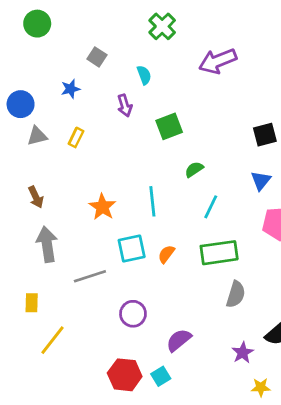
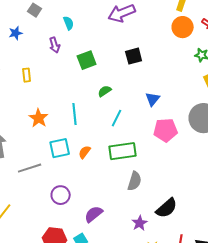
black square: (265, 135) -> (134, 56), moved
yellow rectangle: (76, 137) -> (27, 75), moved, turned -32

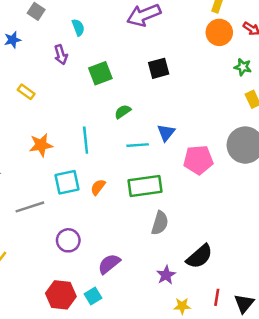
yellow rectangle: (27, 75) -> (26, 92), turned -48
blue triangle: (153, 99) -> (166, 133), moved
orange star: (39, 118) -> (41, 145), turned 30
cyan line: (117, 118) -> (138, 145), turned 60

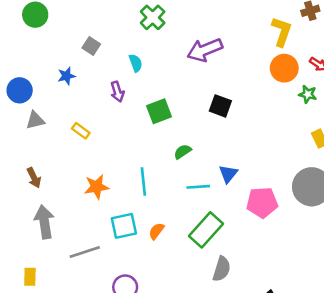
green star: (243, 67) -> (308, 94), moved
black square: (159, 68) -> (220, 106), turned 35
green rectangle: (145, 186) -> (206, 230), turned -40

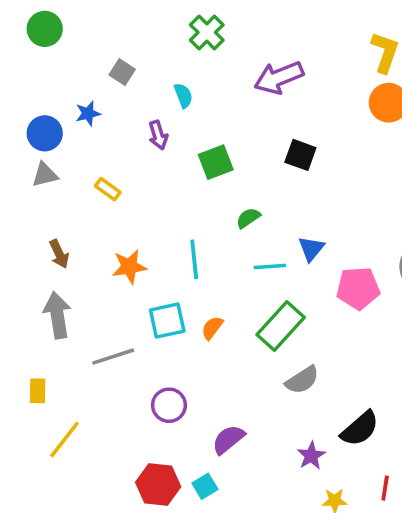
blue circle: (20, 90) -> (45, 133), moved
brown arrow: (34, 178) -> (59, 254), moved
gray semicircle: (222, 269) -> (302, 380), turned 40

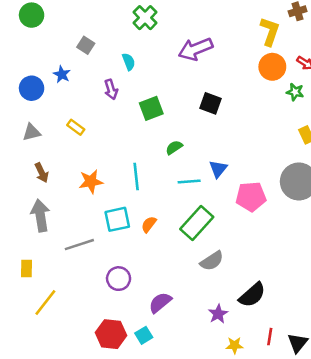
blue star: (88, 114) -> (62, 74), turned -30
gray triangle: (45, 175) -> (32, 132), moved

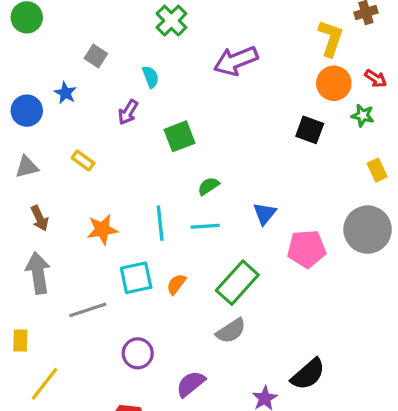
purple arrow: (111, 89) -> (128, 112), turned 48
black square: (211, 103) -> (310, 130), moved
cyan line: (189, 181) -> (205, 226), moved
gray semicircle: (212, 261) -> (231, 331), moved

